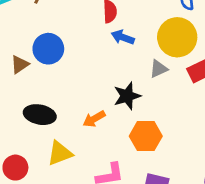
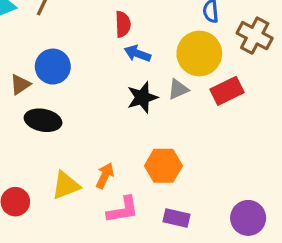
black star: (127, 96) -> (142, 97), moved
black ellipse: (40, 115) -> (43, 120), moved
orange arrow: (94, 119) -> (105, 176), moved, turned 145

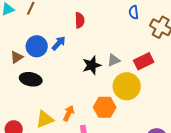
blue arrow: (137, 54) -> (59, 43), moved, turned 112
yellow circle: (199, 54) -> (127, 86), moved

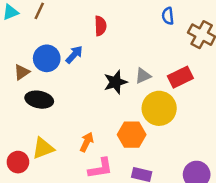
yellow triangle: (45, 119) -> (43, 148), moved

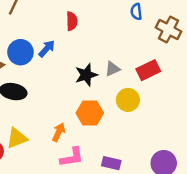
yellow circle: (159, 108) -> (128, 100), size x0.7
orange hexagon: (132, 135) -> (90, 113), moved

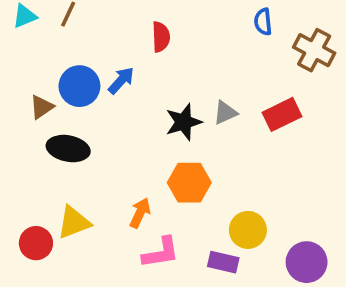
yellow circle: (128, 100) -> (248, 230), moved

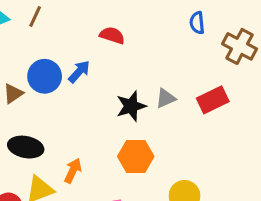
red semicircle: (161, 37) -> (112, 35), turned -70
black ellipse: (68, 149) -> (26, 147), moved
orange arrow: (140, 213) -> (73, 171), moved

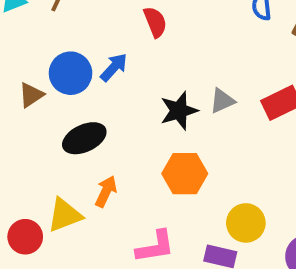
red semicircle: (112, 35) -> (155, 22), turned 50
black ellipse: (26, 147) -> (84, 138), moved, turned -36

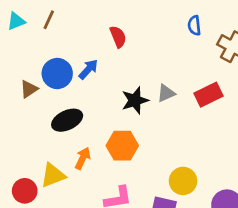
orange hexagon: (185, 174) -> (122, 146), moved

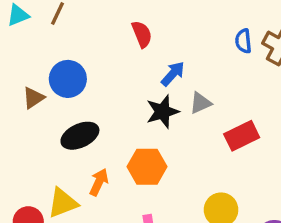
blue semicircle: (194, 25) -> (243, 41), moved
blue arrow: (88, 69) -> (173, 74), moved
red rectangle: (208, 95) -> (242, 136), moved

